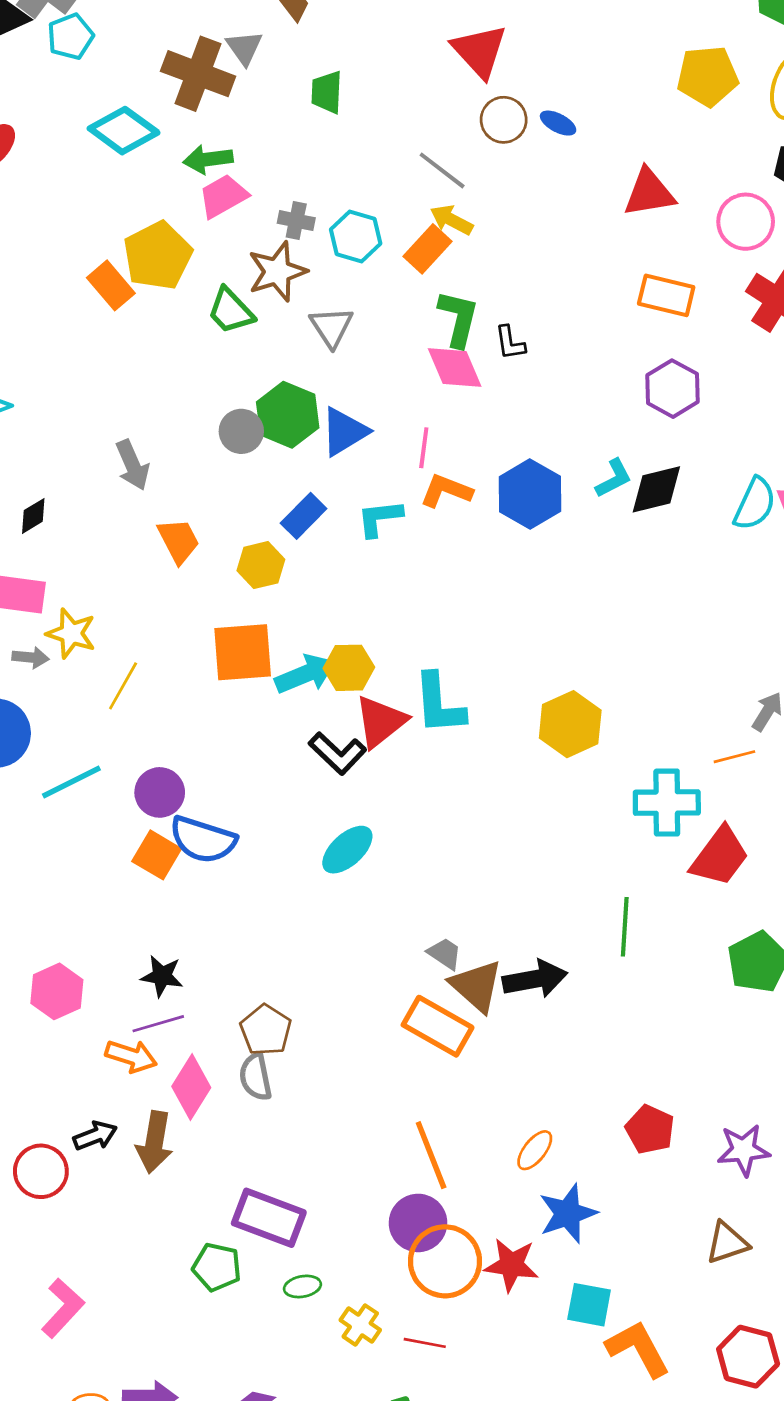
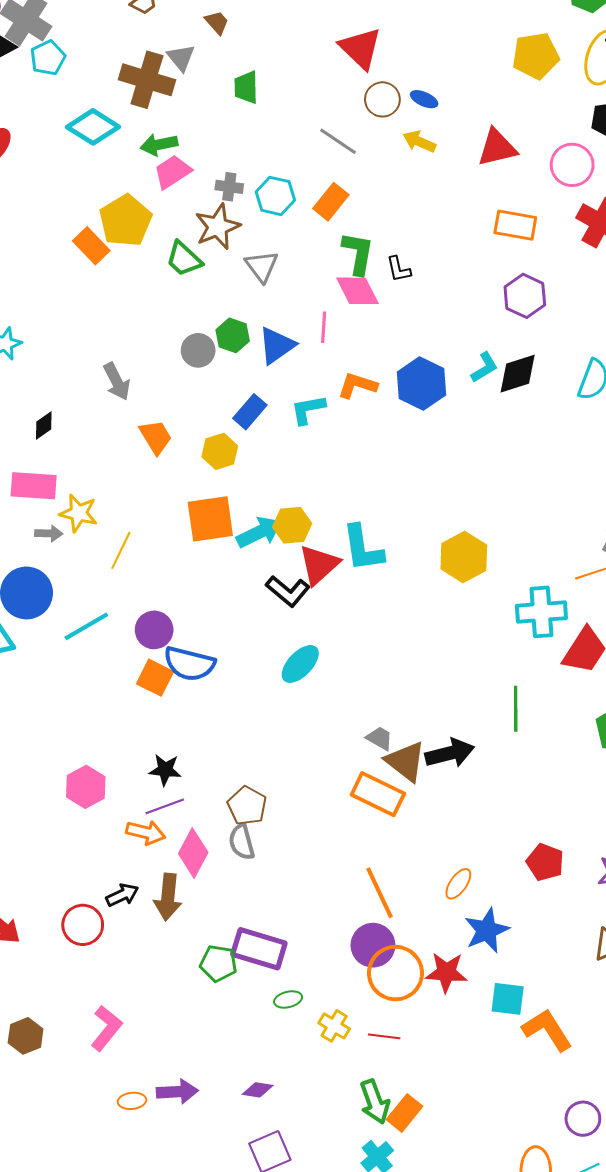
yellow arrow: (451, 220) -> (419, 142), moved
green hexagon: (288, 415) -> (233, 335), size x0.7
pink line: (424, 448) -> (324, 327), moved
green pentagon: (217, 1267) -> (218, 963), moved

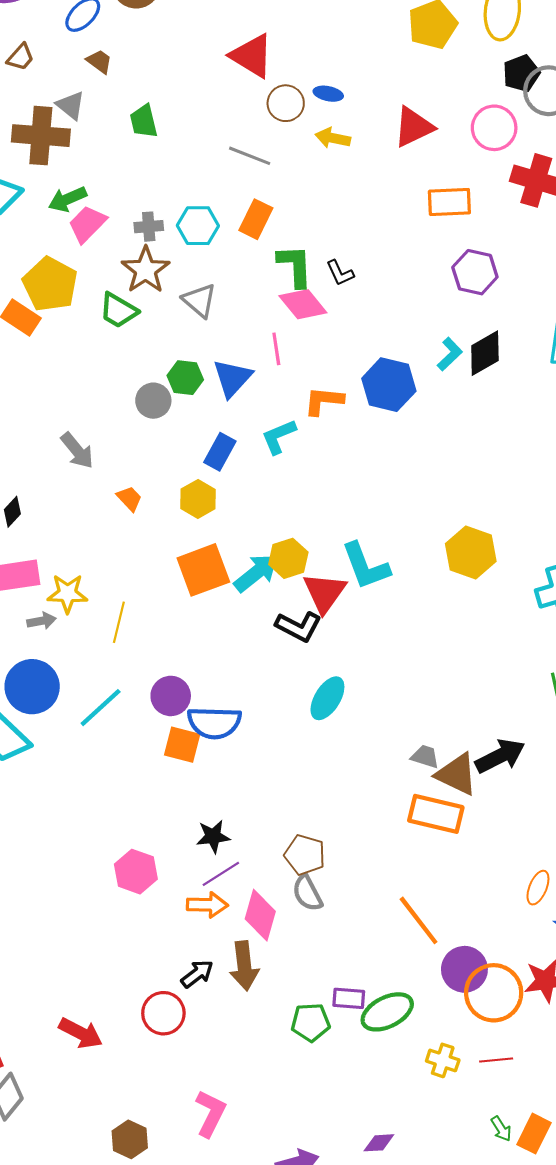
orange trapezoid: (156, 437) -> (129, 498), size x0.7
orange line: (379, 893) -> (419, 920), moved
purple rectangle: (259, 949) -> (349, 998), size x0.6
green ellipse: (288, 999) -> (387, 1012), moved, size x1.8
green arrow: (375, 1102) -> (501, 1129), size x0.6

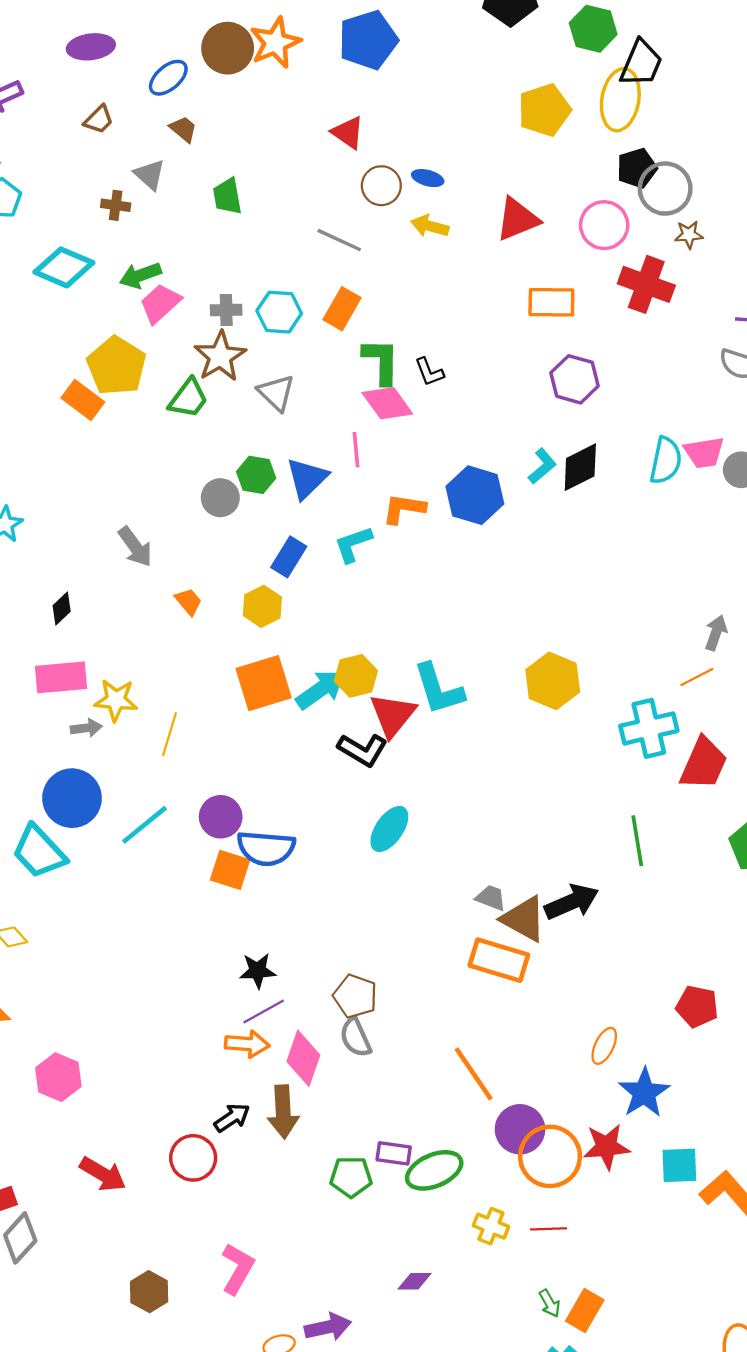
red triangle: (252, 56) -> (348, 133), size x0.7
brown cross: (41, 136) -> (116, 205), size x0.5
green trapezoid: (118, 310) -> (188, 398), turned -87
pink hexagon: (136, 872) -> (58, 1077), moved
purple diamond: (379, 1143) -> (414, 1281), moved

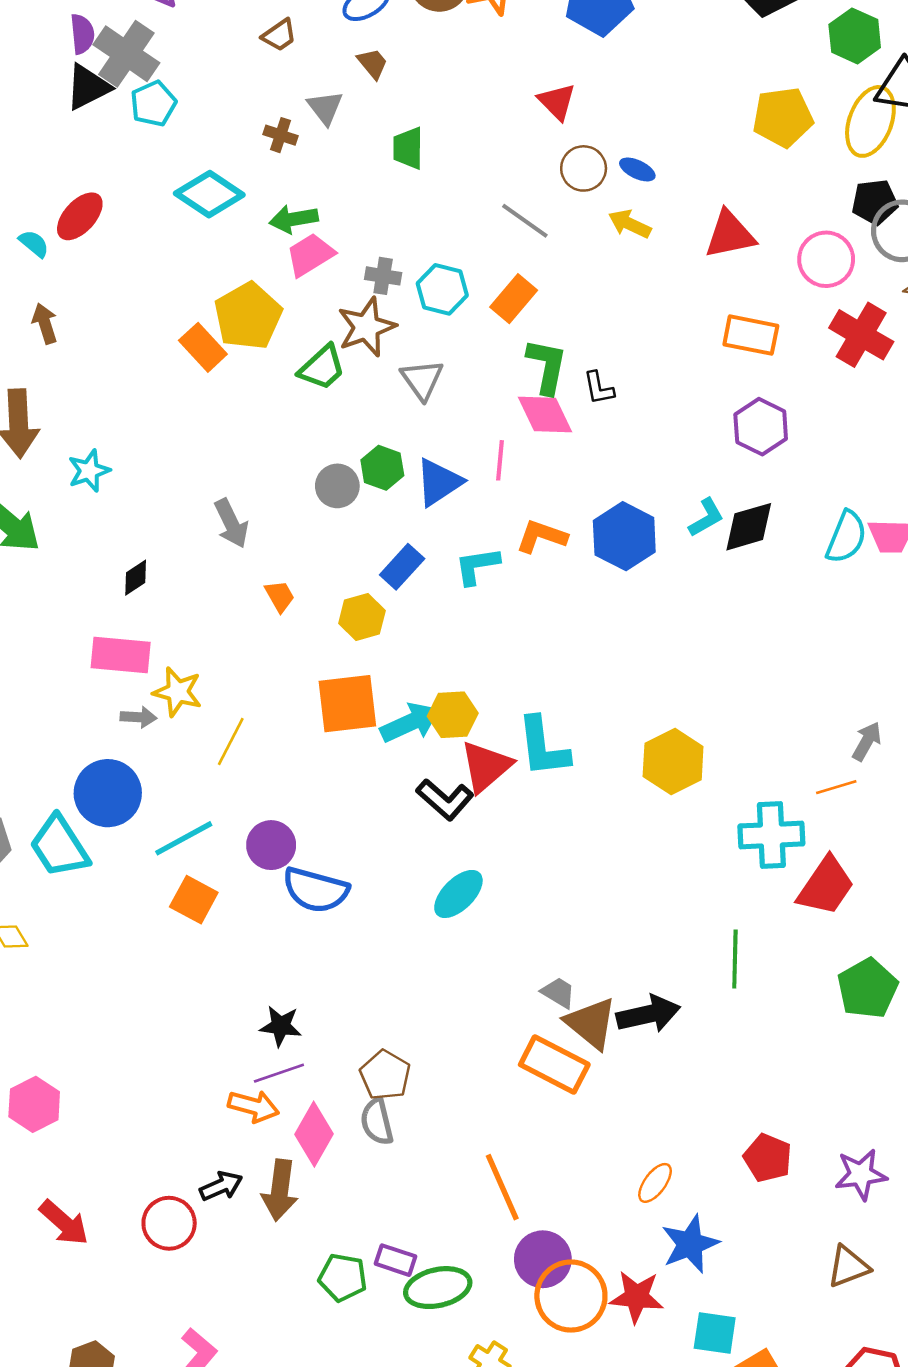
orange square: (230, 870) -> (194, 900), moved

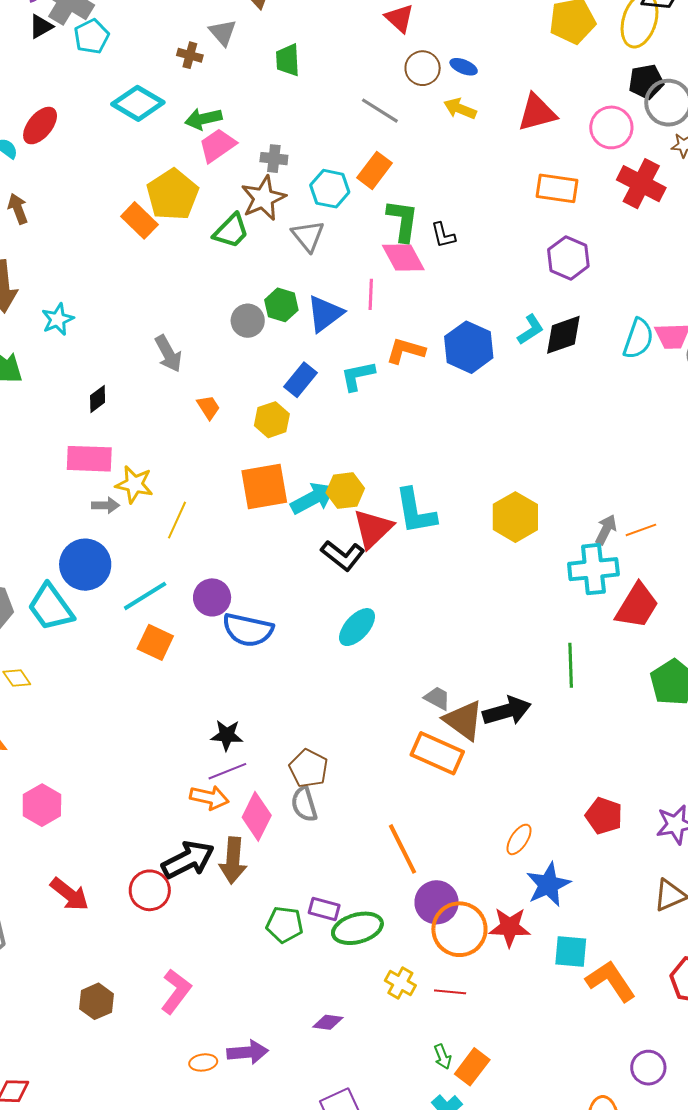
black triangle: (88, 87) -> (41, 26), size x0.7
cyan hexagon: (442, 289) -> (330, 189), moved
gray arrow: (867, 741) -> (606, 530), moved
black arrow: (221, 1186) -> (188, 860), size x1.6

